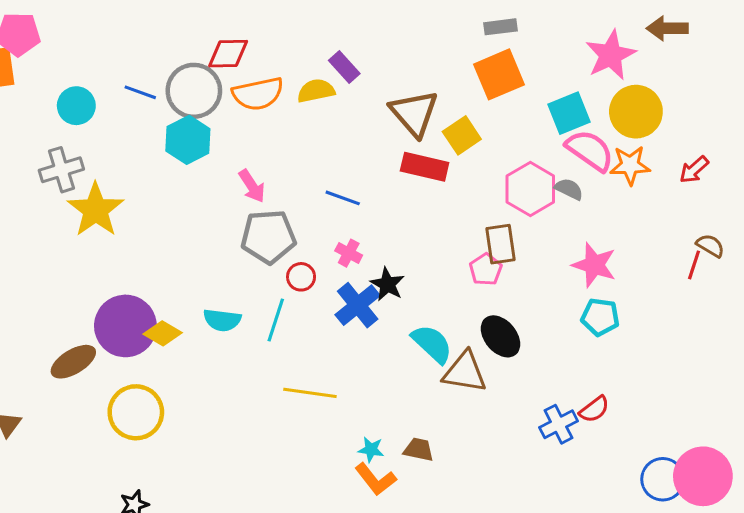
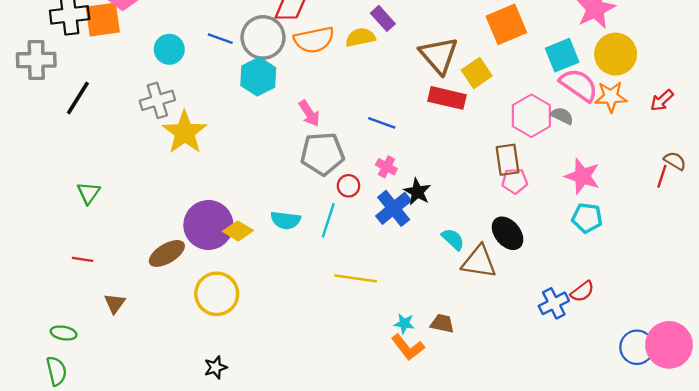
pink pentagon: (486, 269) -> (515, 181), moved, turned 30
cyan semicircle: (432, 344) -> (453, 239), size x0.7

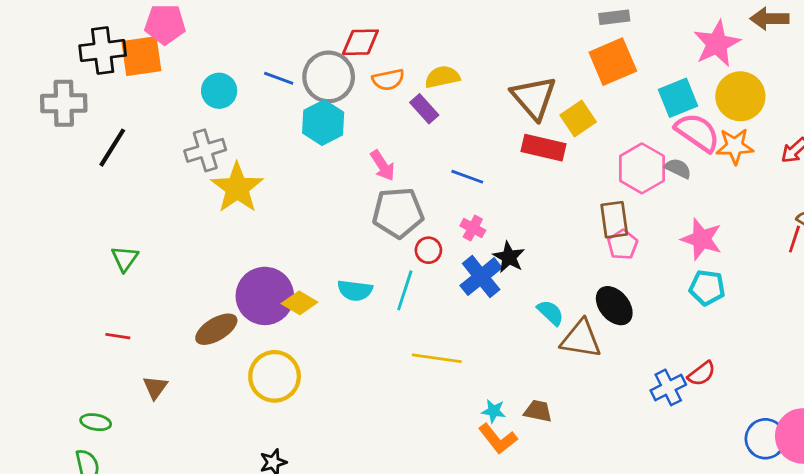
purple rectangle: (383, 18) -> (424, 109), moved
orange semicircle: (314, 40) -> (388, 80), size x0.7
pink pentagon: (515, 181) -> (623, 245), turned -30

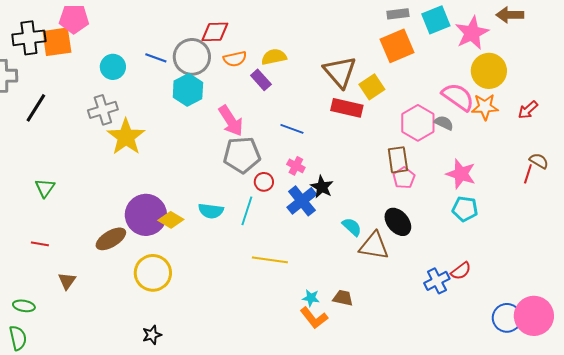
cyan square: (678, 98) -> (436, 20), moved
pink arrow: (383, 166) -> (231, 121), size x1.4

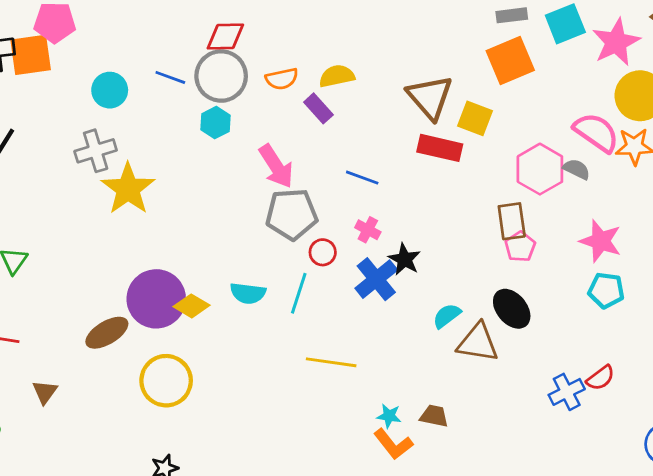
red diamond: (215, 32) -> (225, 37), moved
yellow square: (372, 87) -> (475, 118), turned -35
cyan hexagon: (188, 90) -> (215, 123), size x0.7
cyan semicircle: (352, 227) -> (447, 316), turned -80

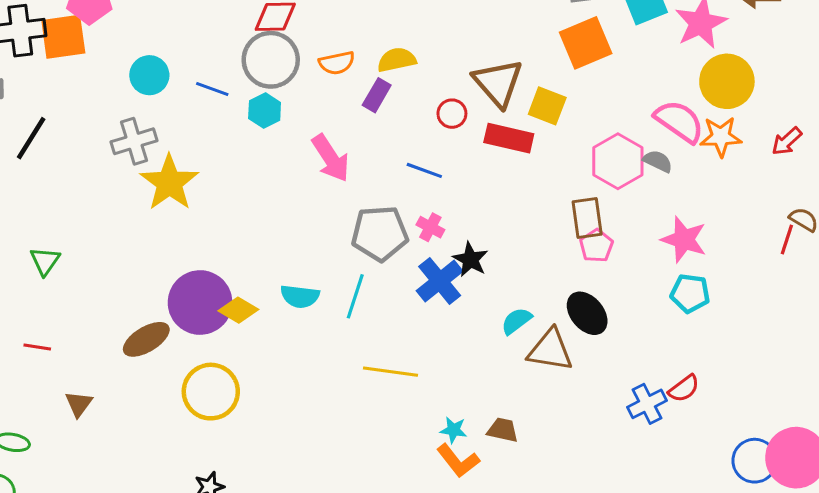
blue line: (170, 77) -> (212, 89), moved
purple rectangle: (318, 108) -> (377, 95), turned 72
gray pentagon: (292, 214) -> (380, 233), moved
red circle: (323, 252) -> (452, 114), moved

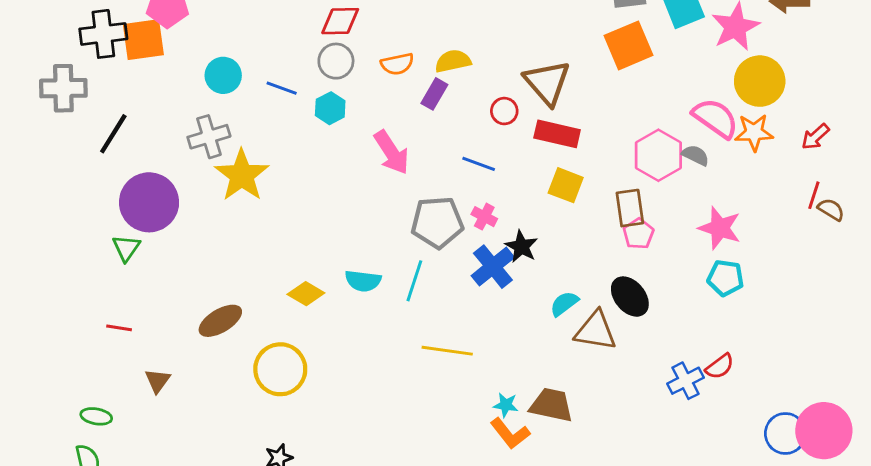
gray circle: (271, 60) -> (336, 61), size x0.7
yellow square: (547, 106) -> (566, 185), moved
red line: (787, 240) -> (814, 195), moved
purple circle: (200, 303) -> (149, 202), moved
brown trapezoid: (503, 430) -> (551, 405), size x1.5

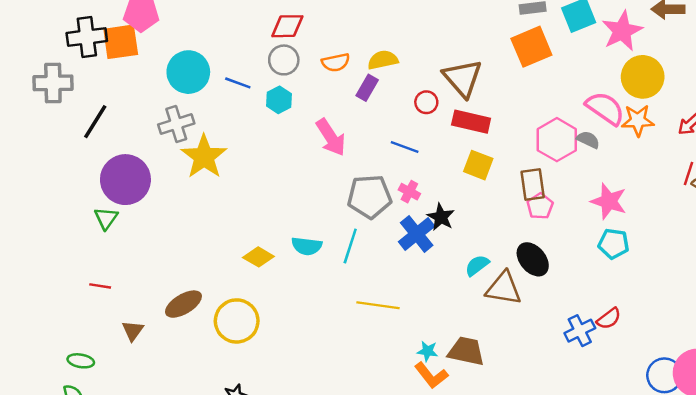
cyan circle: (223, 75) -> (188, 72), size x1.4
brown ellipse: (220, 321) -> (183, 304), moved

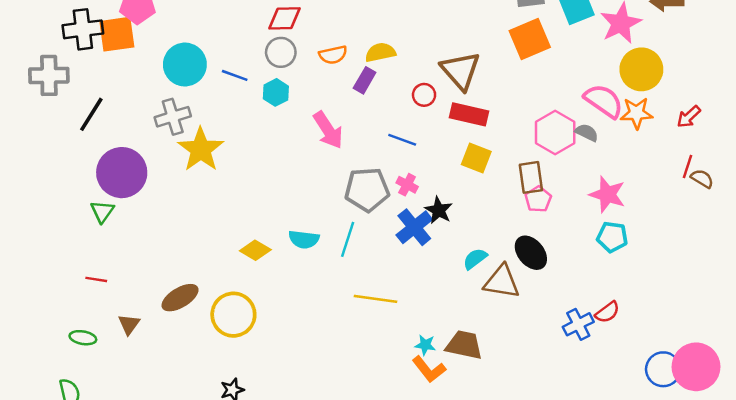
green ellipse: (81, 361) -> (83, 338), moved

